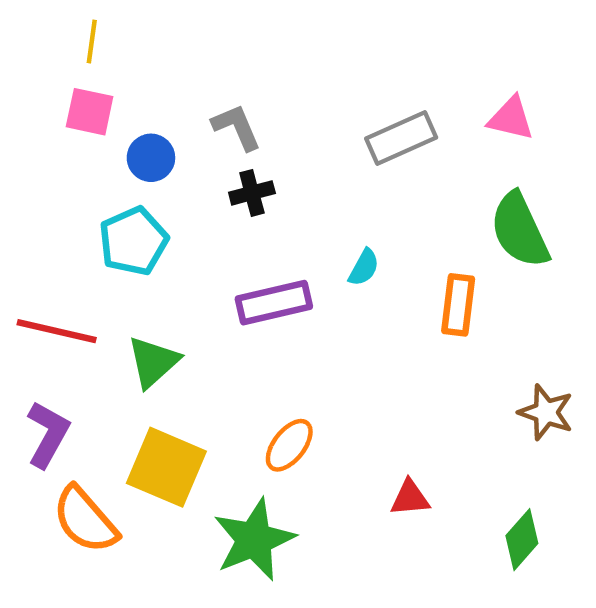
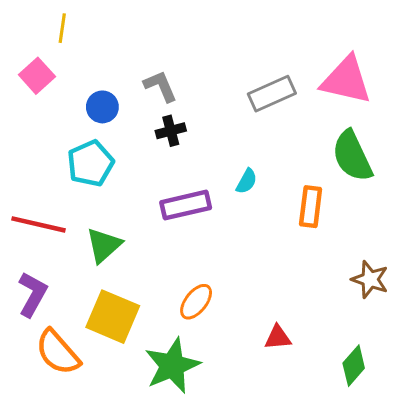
pink square: (90, 112) -> (37, 76), moved, turned 36
pink triangle: (511, 118) -> (346, 80), size x1.6

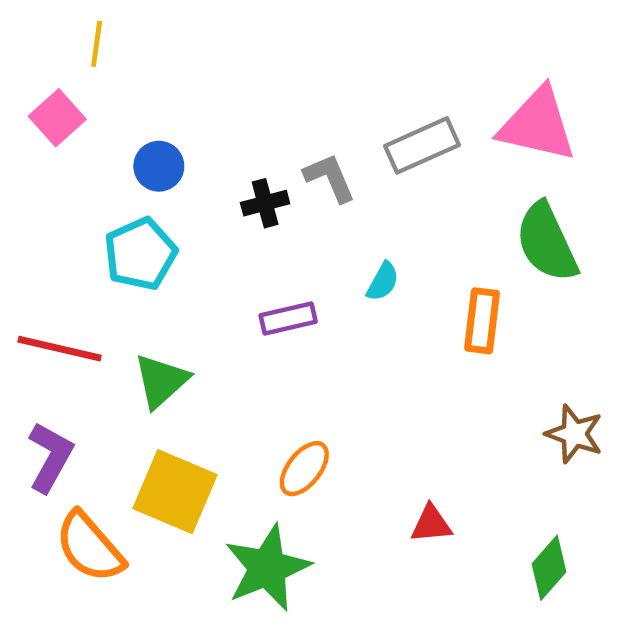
gray L-shape: (160, 86) -> (330, 178), moved
purple rectangle: (186, 205) -> (288, 319), size x0.7

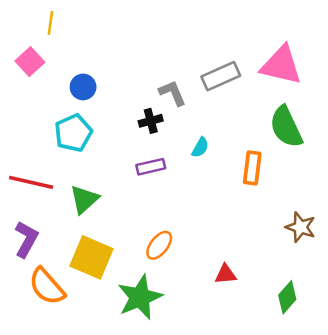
black cross: (265, 203) -> (151, 121), moved

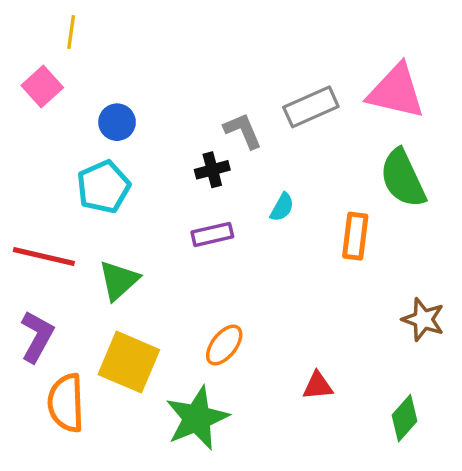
orange semicircle: (47, 286) -> (66, 403), turned 39

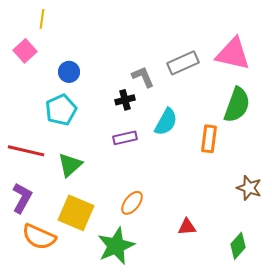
green semicircle: (403, 178) -> (237, 105), turned -135
cyan semicircle: (282, 207) -> (166, 122), size x1.6
orange semicircle: (66, 403) -> (39, 237), turned -64

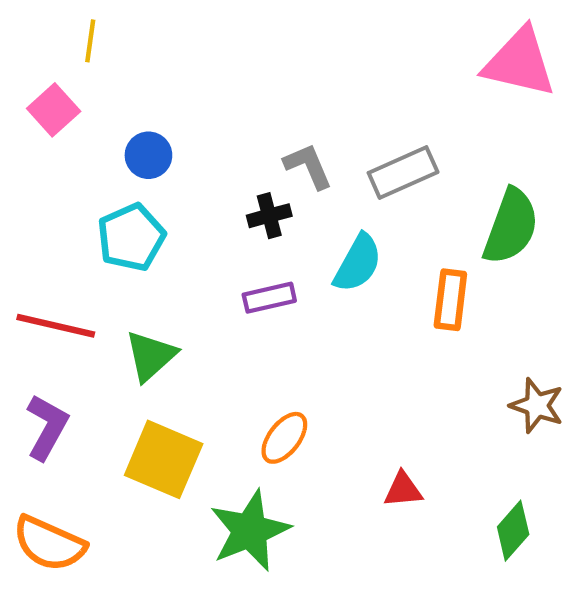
pink triangle: (233, 54) -> (520, 62), moved
gray rectangle: (183, 63) -> (403, 173), moved
orange semicircle: (39, 237) -> (49, 544), moved

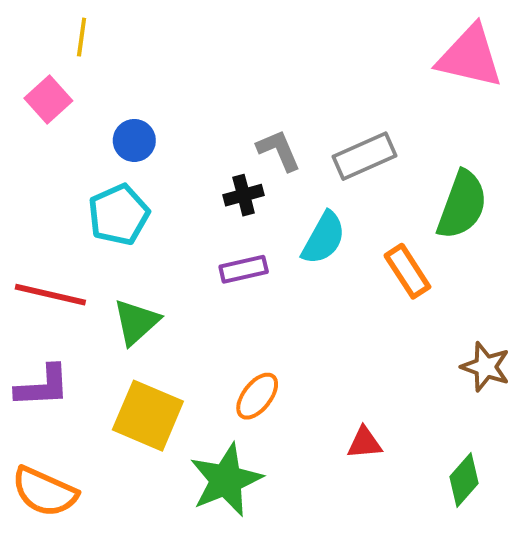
orange rectangle: (450, 300) -> (407, 271), turned -40
purple L-shape: (47, 427) -> (43, 386), turned 58

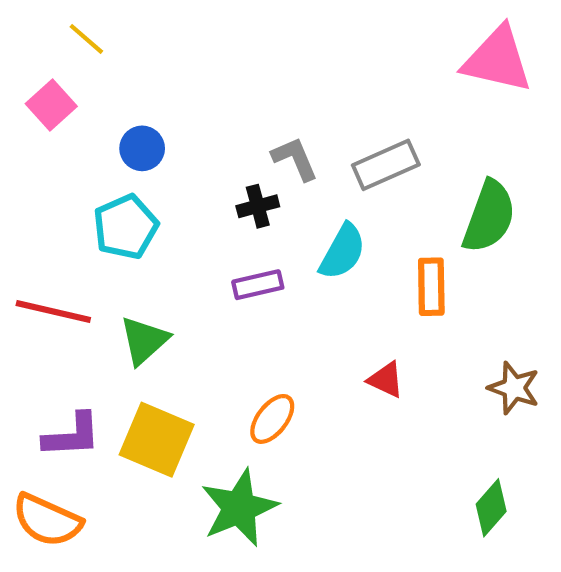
yellow line: (82, 37) -> (86, 39), turned -57
orange rectangle: (407, 271) -> (431, 287), turned 32
purple L-shape: (43, 386) -> (72, 435), moved
red triangle: (365, 443) -> (386, 380), moved, turned 30

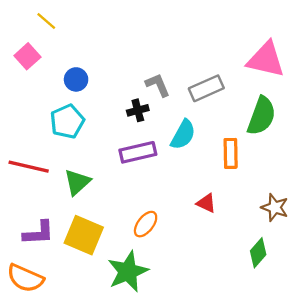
pink triangle: (497, 60) -> (266, 60), moved
purple rectangle: (258, 285) -> (138, 152), size x1.4
green diamond: (491, 508) -> (258, 253), moved

